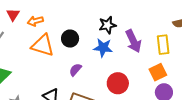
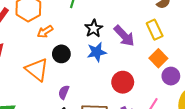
orange arrow: (35, 21) -> (45, 32), moved
orange triangle: (43, 45) -> (37, 70), turned 40
purple semicircle: (75, 70) -> (64, 92), moved

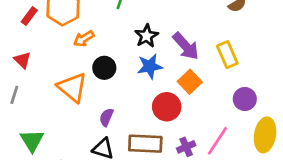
yellow rectangle: (155, 30) -> (227, 55), moved
orange square: (158, 58) -> (190, 82), moved
red circle: (123, 82) -> (167, 107), moved

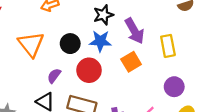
black circle: (104, 68) -> (70, 44), moved
red circle: (167, 107) -> (89, 70), moved

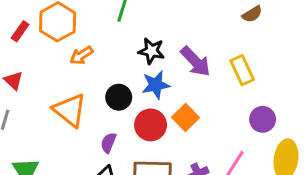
black star: (103, 15) -> (151, 51), turned -30
orange square: (131, 62) -> (185, 117), moved

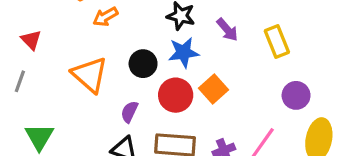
purple arrow: (195, 62) -> (227, 30), size x0.7

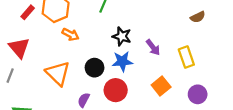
orange arrow: (105, 17) -> (70, 34), turned -126
red triangle: (31, 40) -> (19, 48), size x1.5
orange square: (213, 89) -> (161, 86), moved

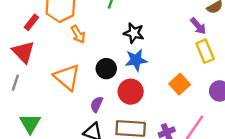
red rectangle: (28, 12) -> (31, 22), moved
orange arrow: (70, 34) -> (78, 34), turned 35
purple arrow: (153, 47) -> (198, 26), moved

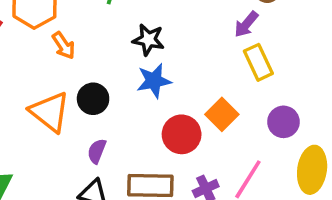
purple arrow: (198, 26) -> (246, 24), turned 84
black circle: (106, 69) -> (93, 99), moved
red circle: (131, 92) -> (182, 134), moved

